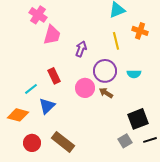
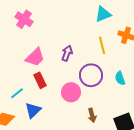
pink trapezoid: (52, 35) -> (35, 57), moved, turned 30
cyan semicircle: (134, 74) -> (120, 78), turned 72
brown arrow: (106, 93) -> (92, 115), moved, turned -136

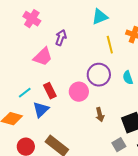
cyan triangle: (103, 14) -> (100, 17), moved
purple arrow: (67, 53) -> (61, 38), moved
red rectangle: (40, 80) -> (50, 91), moved

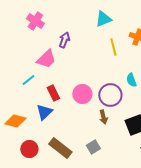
purple circle: (99, 75) -> (110, 95), moved
cyan line: (25, 93) -> (28, 80), moved
gray square: (119, 145) -> (93, 147), moved

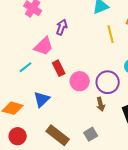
red rectangle: (53, 93) -> (59, 68), moved
red circle: (29, 149) -> (18, 136), moved

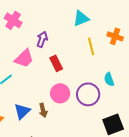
red rectangle: (59, 68) -> (56, 63), moved
brown arrow: (101, 104) -> (43, 110), moved

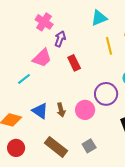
pink cross: (13, 20) -> (44, 22), moved
pink circle: (60, 93) -> (85, 110), moved
blue triangle: (22, 111) -> (40, 111), turned -42

